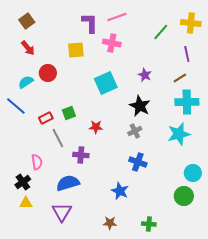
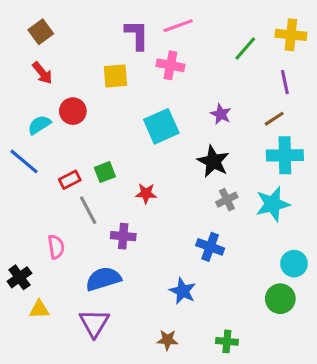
gray cross: (135, 131) -> (227, 200), moved
black cross: (23, 182) -> (19, 277), moved

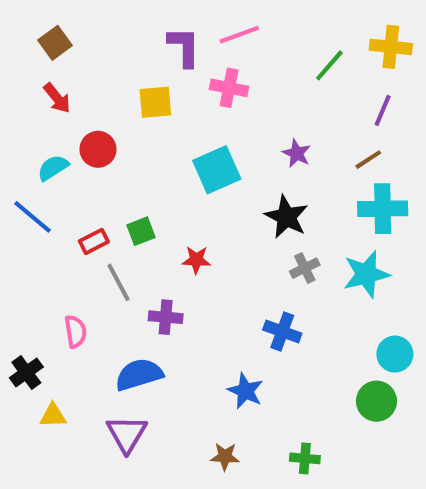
purple line: (285, 82) -> (383, 110), turned 35

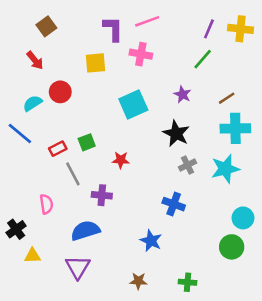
brown square: (55, 43) -> (46, 26), moved
green line: (329, 65) -> (203, 59), moved
purple line: (383, 110) -> (209, 29), moved

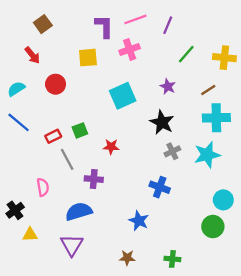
purple line: (209, 29) -> (168, 25), moved
yellow cross: (240, 29) -> (224, 58), moved
pink cross: (141, 54) -> (130, 49), turned -30
cyan semicircle: (32, 103) -> (16, 89), moved

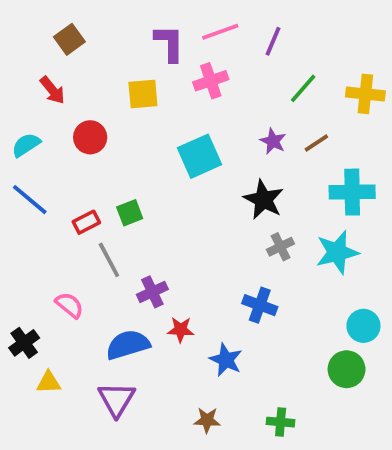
brown line: (208, 90) -> (316, 143), moved
red star: (111, 147) -> (181, 330), moved
purple cross: (94, 179) -> (152, 292), turned -30
pink semicircle: (43, 187) -> (69, 305), turned -42

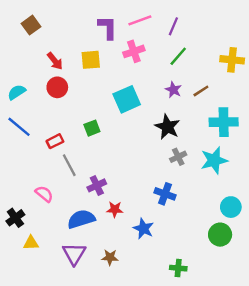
brown square: (69, 39) -> (31, 25), moved
green line: (303, 88) -> (178, 56), moved
red arrow: (52, 90) -> (55, 61), moved
green square: (130, 213) -> (92, 128), moved
brown star: (207, 420) -> (110, 257), moved

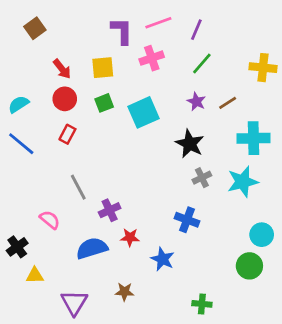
green square: (92, 128) -> (104, 103), moved
red rectangle: (55, 141) -> (67, 134), moved, turned -35
purple triangle: (74, 254) -> (74, 303), moved

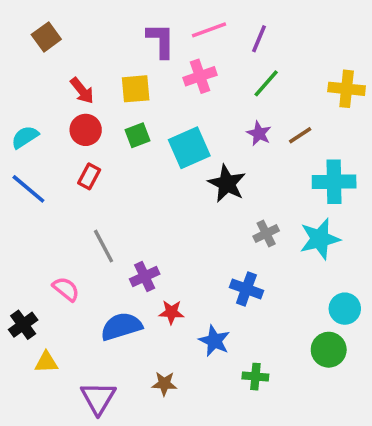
black star: (190, 144) -> (227, 184), moved
green cross: (202, 304) -> (255, 377), moved

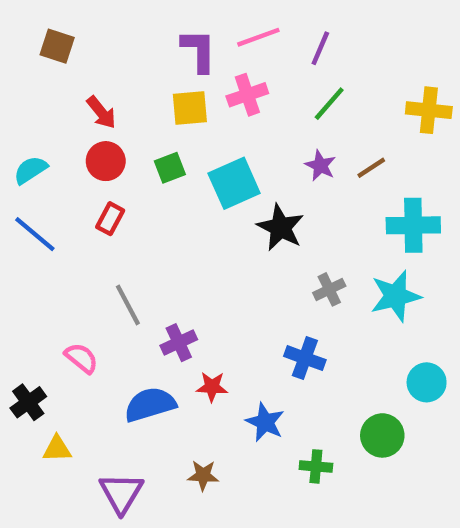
brown square: (46, 37) -> (57, 46), turned -36
yellow square: (136, 89) -> (190, 108), moved
green circle: (329, 350) -> (382, 435), moved

